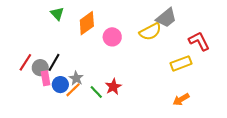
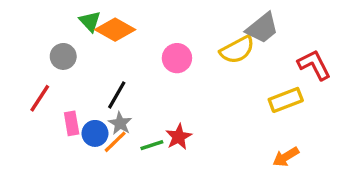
orange diamond: (87, 23) -> (115, 30), moved, turned 65
black line: (54, 62) -> (117, 95), moved
gray circle: (40, 68) -> (63, 56), moved
green line: (96, 92) -> (152, 145), turned -64

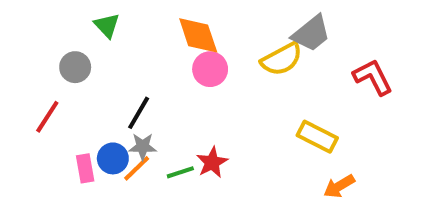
orange diamond: (115, 30) -> (198, 35), moved, turned 42
yellow rectangle: (286, 100) -> (317, 137), moved, turned 48
pink rectangle: (72, 123) -> (85, 168), moved
gray star: (120, 123) -> (143, 147), turned -30

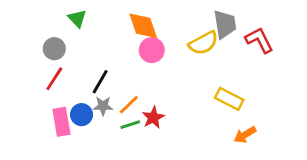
gray trapezoid: (311, 33) -> (225, 24), turned -60
red L-shape: (373, 77) -> (259, 40), moved
red line: (47, 117) -> (54, 79), moved
pink rectangle: (85, 168) -> (61, 122), size x1.4
orange line: (137, 168) -> (129, 105), moved

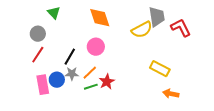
pink circle: (152, 50) -> (96, 47), moved
orange arrow: (245, 135) -> (171, 94), turned 42

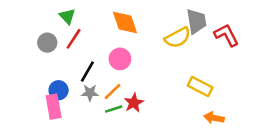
red line: (38, 55) -> (74, 39), moved
blue circle: (57, 80) -> (59, 90), moved

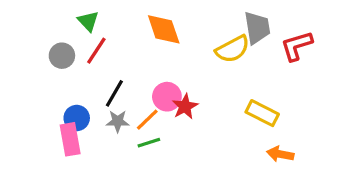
red L-shape: (226, 35) -> (297, 46), turned -80
pink circle: (120, 59) -> (167, 97), moved
red star: (134, 103) -> (185, 107), moved

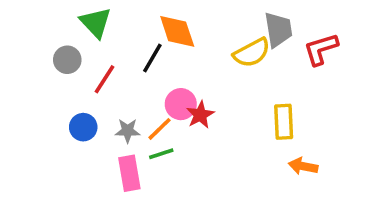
green triangle: (88, 21) -> (96, 23), size x1.4
red line: (96, 51) -> (105, 79), moved
black line: (114, 93) -> (152, 58), moved
yellow rectangle: (262, 113) -> (284, 122), turned 60
pink rectangle: (70, 139) -> (129, 173), moved

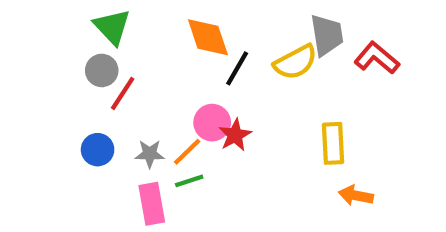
red L-shape: (321, 49) -> (377, 58), turned 57
black line: (152, 58) -> (237, 68), moved
gray circle: (67, 60) -> (102, 70), moved

